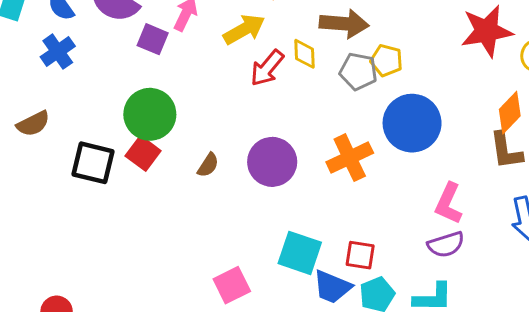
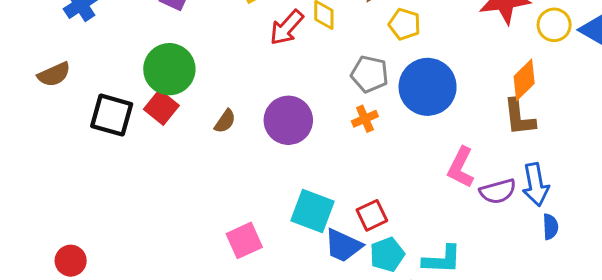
gray pentagon: (358, 71) -> (370, 74), moved
orange cross: (350, 158) -> (365, 119), size x0.6
purple semicircle: (446, 245) -> (498, 191), moved
red square: (360, 255) -> (372, 215), turned -36

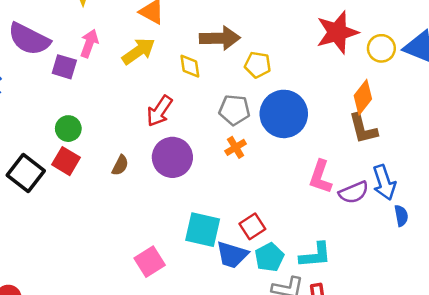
red arrow: (287, 28) -> (159, 111), moved
green circle: (169, 69) -> (68, 129), size x0.6
black square: (112, 115) -> (26, 173), turned 30

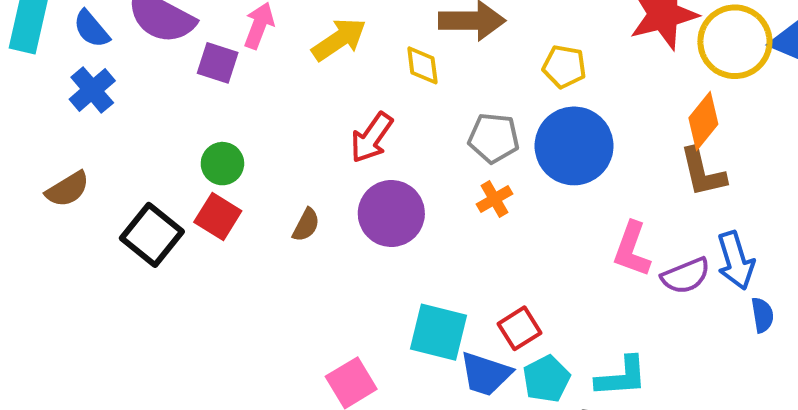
yellow circle: (381, 48) -> (735, 42), size x1.6
yellow pentagon: (258, 65) -> (564, 67), moved

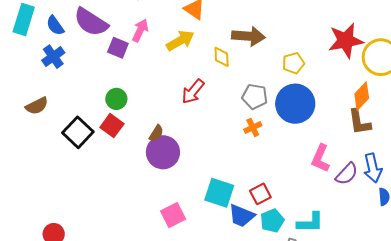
yellow pentagon: (564, 67) -> (293, 63), turned -30
purple circle: (391, 213) -> (163, 152), moved
purple semicircle: (686, 276) -> (347, 174), turned -30

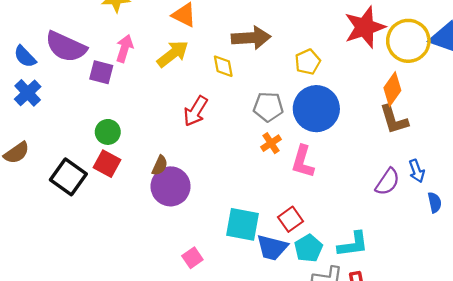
pink L-shape: (320, 158) -> (303, 162), moved
blue arrow: (373, 168) -> (417, 171), size x0.7
pink square: (173, 215) -> (192, 258), size x0.7

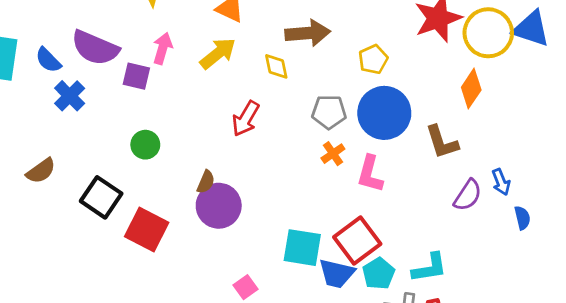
blue cross: (28, 93) -> (70, 96), moved
brown L-shape: (394, 120) -> (442, 142), moved
red square: (107, 164) -> (147, 230), moved, size x1.4
red square: (291, 219) -> (357, 240), size x1.6

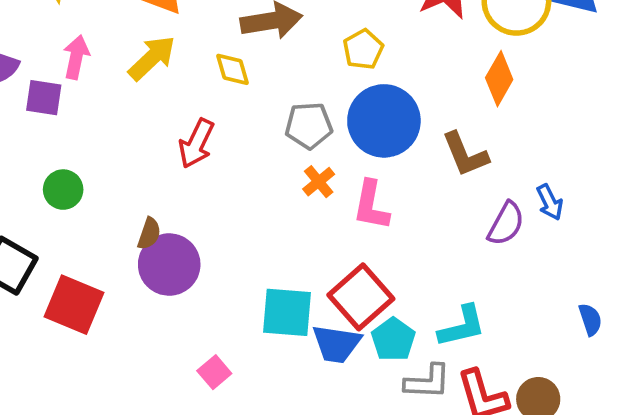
blue semicircle: (522, 218) -> (590, 319), moved

